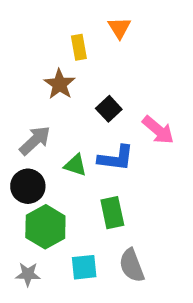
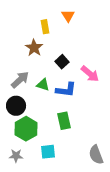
green triangle: (75, 165) -> (43, 85), moved
gray semicircle: (132, 265) -> (96, 155), moved

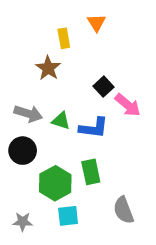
black square: (62, 62) -> (104, 87), moved
gray arrow: (20, 80) -> (28, 114), turned 60
green hexagon: (26, 129) -> (55, 183), moved
gray semicircle: (96, 155) -> (123, 210), moved

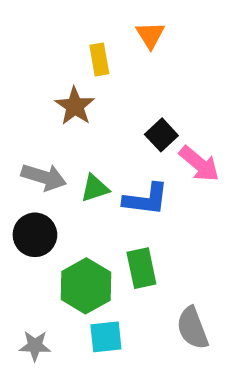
green triangle: (61, 121) -> (95, 188), turned -36

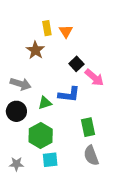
orange triangle: (150, 35) -> (66, 31), moved
green triangle: (95, 188) -> (45, 103), moved
green rectangle: (141, 268) -> (88, 127), moved

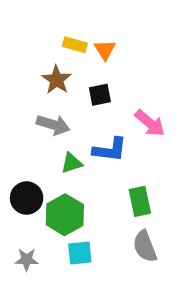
yellow rectangle: (47, 28) -> (75, 45), turned -64
black square: (76, 64) -> (100, 95), moved, turned 32
gray arrow: (21, 84) -> (53, 125), moved
black circle: (16, 111) -> (27, 198), moved

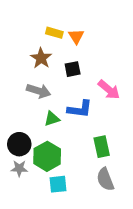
gray star: (27, 260) -> (19, 168), moved

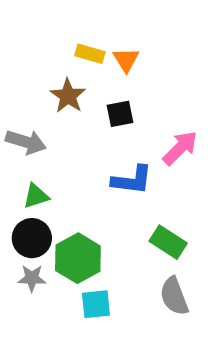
pink arrow: (109, 90) -> (180, 148), turned -85
gray arrow: (39, 91) -> (26, 142), moved
green triangle: (52, 119) -> (36, 196), moved
green rectangle: (102, 147) -> (168, 242), turned -45

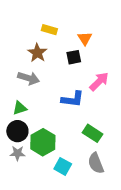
orange triangle: (126, 60) -> (85, 38), moved
black square: (120, 114) -> (74, 57), moved
gray arrow: (26, 142) -> (28, 78), moved
cyan square: (96, 304) -> (63, 166), moved, turned 35

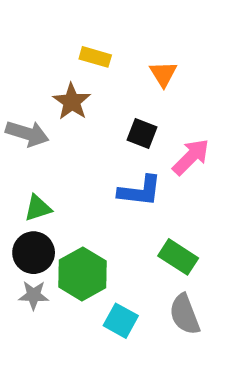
black square: (74, 57) -> (142, 134), moved, turned 32
gray arrow: (28, 78) -> (27, 134), moved

